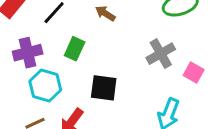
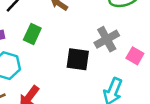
black square: (104, 88) -> (78, 59), moved

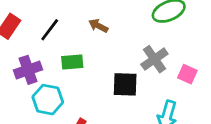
green rectangle: (32, 34) -> (72, 62), turned 66

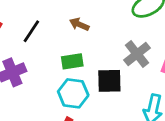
green rectangle: (72, 62) -> (72, 61), moved
cyan hexagon: (48, 100) -> (73, 93), moved

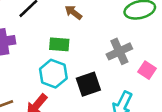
black square: (109, 81) -> (88, 84), moved, turned -30

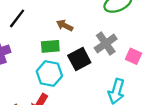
brown arrow: (73, 12) -> (65, 25), moved
black square: (88, 84) -> (79, 59), moved

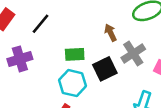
brown arrow: (65, 25) -> (110, 33), moved, turned 35

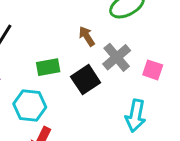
cyan hexagon: (73, 83) -> (30, 106), moved

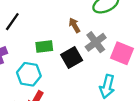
pink square: (153, 70) -> (122, 53), size x1.5

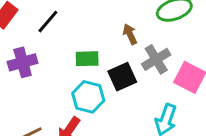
cyan hexagon: (29, 74) -> (88, 97), moved

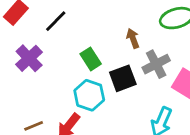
green rectangle: (87, 59) -> (91, 59), turned 55
purple cross: (23, 62) -> (29, 58), turned -32

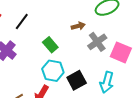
brown arrow: (133, 38) -> (78, 26), turned 104
black square: (123, 78) -> (77, 80), moved

